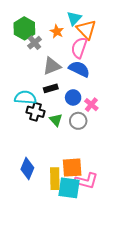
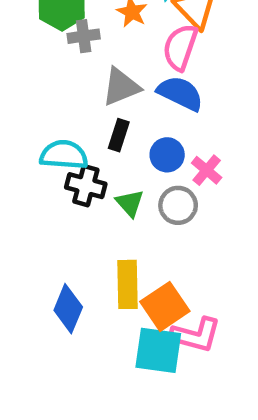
gray cross: (35, 43) -> (84, 36), turned 32
black rectangle: (51, 88) -> (119, 135), turned -56
orange square: (72, 168) -> (165, 306), turned -30
yellow rectangle: (55, 179) -> (128, 284), moved

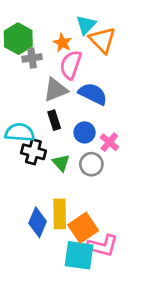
pink semicircle: (180, 47) -> (71, 65), moved
black rectangle: (119, 135) -> (54, 120), turned -36
blue diamond: (68, 309) -> (38, 222), moved

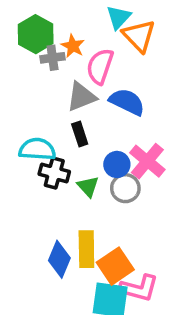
orange star: (62, 43) -> (73, 46), moved
blue circle: (85, 132) -> (117, 164), moved
pink cross: (109, 142) -> (147, 161), size x1.5

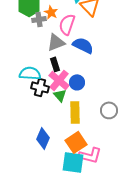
pink cross: (147, 161) -> (59, 80), moved
gray circle: (125, 188) -> (109, 110), moved
yellow rectangle: (86, 249) -> (75, 112), moved

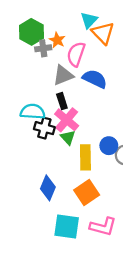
blue circle: (77, 82) -> (109, 146), moved
pink L-shape: (90, 155) -> (103, 227), moved
cyan square: (73, 162) -> (67, 227), moved

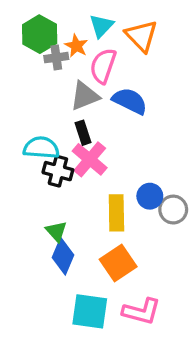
cyan triangle: (89, 20) -> (101, 26), moved
green triangle: (68, 137) -> (56, 231), moved

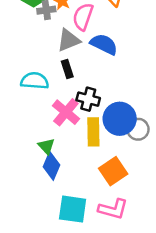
pink cross: (90, 159) -> (66, 112), moved
black cross: (58, 171) -> (88, 99), moved
blue circle: (150, 196) -> (120, 119), size x1.6
orange square: (118, 263) -> (113, 171), moved

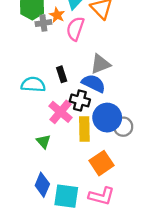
gray triangle: (69, 40) -> (100, 64), moved
blue semicircle: (104, 44) -> (94, 83), moved
blue diamond: (52, 166) -> (42, 185), moved

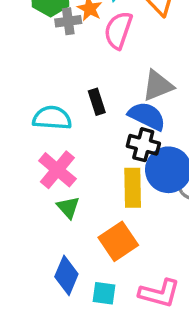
black cross: (80, 100) -> (143, 145), moved
pink cross: (61, 112) -> (57, 170), moved
orange square: (101, 163) -> (118, 241), moved
cyan square: (66, 196) -> (104, 293), size x0.6

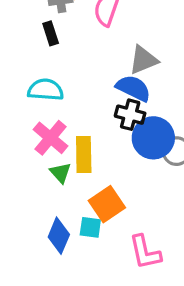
black rectangle: (97, 102) -> (51, 33), moved
yellow rectangle: (133, 188) -> (84, 154), moved
cyan square: (104, 293) -> (90, 227), moved
pink L-shape: (159, 293) -> (145, 252), turned 63

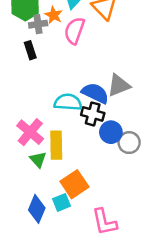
gray triangle: (143, 60) -> (119, 85), moved
cyan semicircle: (46, 90) -> (68, 102), moved
blue circle: (153, 138) -> (111, 132), size x0.7
cyan square: (90, 227) -> (61, 202), turned -30

